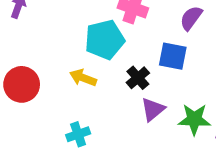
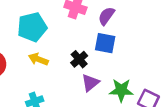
purple semicircle: (191, 18) -> (106, 16), moved
cyan pentagon: (105, 40) -> (32, 27), moved

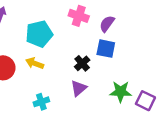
yellow arrow: (38, 59) -> (35, 63), moved
purple triangle: (90, 83) -> (79, 88), moved

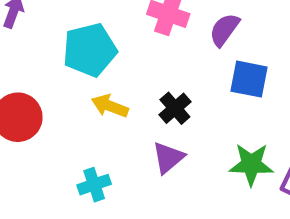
blue square: (106, 49) -> (249, 79), moved
yellow arrow: (35, 63) -> (110, 106), moved

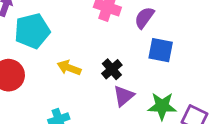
cyan pentagon: (90, 50) -> (32, 31), moved
purple triangle: (168, 158) -> (124, 96), moved

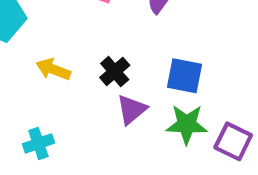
blue square: (161, 50) -> (185, 76), moved

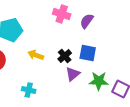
blue square: (185, 76) -> (88, 53), moved
cyan cross: (38, 143) -> (29, 90), turned 32

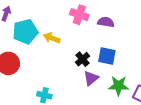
purple semicircle: (87, 21) -> (106, 22), turned 63
yellow arrow: (36, 55) -> (52, 38), moved

